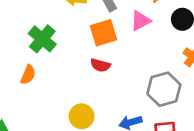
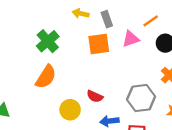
red semicircle: (100, 65) -> (95, 96), moved
orange semicircle: (28, 75) -> (46, 77), moved, size x1.5

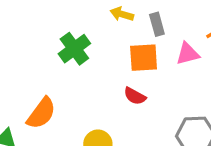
orange semicircle: (46, 77) -> (41, 113), moved
red semicircle: (95, 96) -> (135, 96), moved

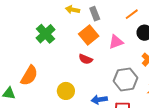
pink triangle: (188, 54) -> (116, 42), moved
orange square: (144, 58) -> (89, 35), turned -30

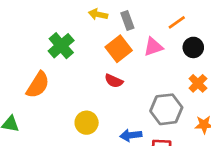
pink triangle: (116, 42) -> (153, 47), moved
orange semicircle: (29, 76) -> (38, 85), moved

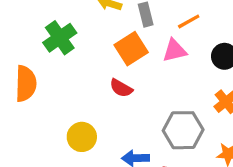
orange line: (177, 22) -> (189, 21), moved
orange semicircle: (38, 85) -> (26, 84), turned -36

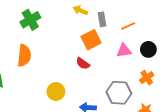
green cross: (60, 38) -> (30, 20), moved
pink triangle: (175, 51) -> (124, 51), moved

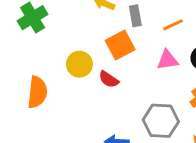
orange semicircle: (24, 56) -> (37, 92), moved
yellow circle: (56, 92) -> (79, 64), moved

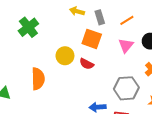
orange square: (120, 45) -> (92, 39), turned -36
pink triangle: (167, 60) -> (126, 45), turned -35

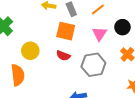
yellow circle: (65, 56) -> (30, 51), moved
gray hexagon: (126, 88) -> (93, 65), moved

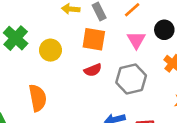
yellow circle: (30, 51) -> (50, 50), moved
red semicircle: (63, 56) -> (93, 70), turned -40

